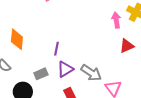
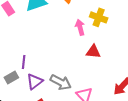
red triangle: (127, 46) -> (93, 52), turned 35
gray rectangle: (41, 74) -> (11, 78), moved

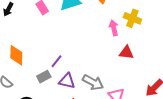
purple line: (24, 62) -> (56, 61), turned 32
purple triangle: (35, 81) -> (67, 81), turned 48

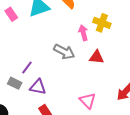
gray rectangle: (44, 77) -> (15, 83), turned 56
gray arrow: (93, 82) -> (64, 52), moved

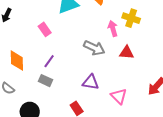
pink rectangle: (11, 14) -> (45, 29), moved
purple line: (27, 68) -> (49, 61), moved
purple triangle: (38, 87) -> (91, 82), moved

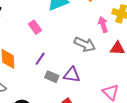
gray rectangle: (45, 81) -> (52, 77), moved
purple triangle: (91, 82) -> (72, 75), moved

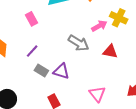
pink arrow: (103, 25) -> (99, 26), turned 70

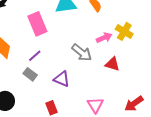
pink rectangle: (32, 19) -> (37, 24), size x1.6
gray rectangle: (41, 70) -> (30, 74), moved

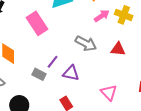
pink arrow: (104, 38) -> (102, 16), moved
purple line: (35, 56) -> (53, 62), moved

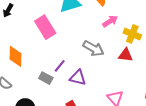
yellow cross: (124, 15) -> (132, 34), moved

